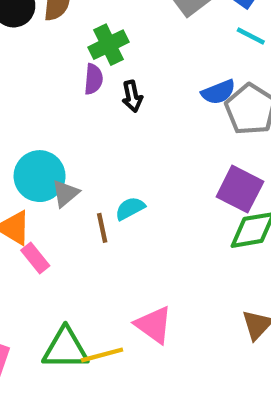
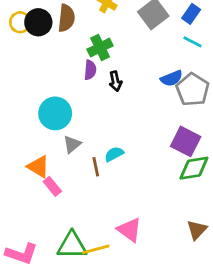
cyan circle: (40, 176) -> (55, 113), moved

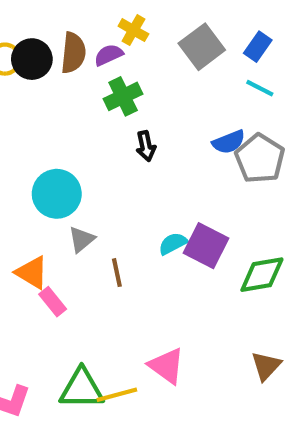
purple semicircle: (90, 70) -> (109, 55), moved, turned -120
purple square: (186, 141) -> (206, 246), moved
cyan semicircle: (114, 154) -> (173, 244), moved

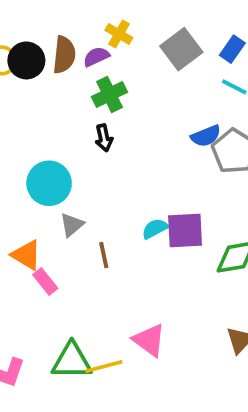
black arrow: (146, 146) -> (104, 138), moved
purple square: (206, 246) -> (185, 230), turned -30

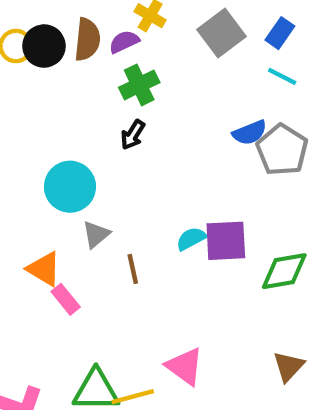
black arrow: (104, 138) -> (133, 135), turned 44

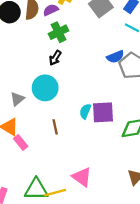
cyan circle: (70, 187) -> (45, 88), moved
gray triangle: (96, 234) -> (17, 99), moved
cyan semicircle: (191, 239) -> (85, 111), turned -40

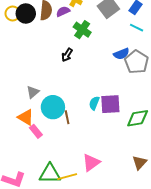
green cross: (58, 32) -> (82, 30), moved, turned -30
cyan circle: (45, 88) -> (53, 107), moved
pink triangle: (82, 177) -> (91, 163), turned 48

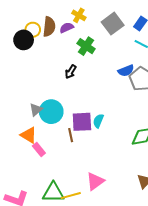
yellow circle: (13, 14) -> (33, 30), moved
black circle: (26, 14) -> (24, 40), moved
purple square: (110, 104) -> (82, 122), moved
cyan circle: (53, 107) -> (51, 112), moved

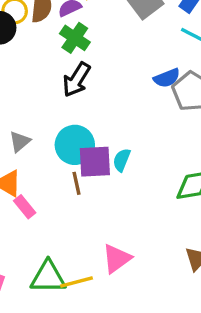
green cross: (86, 46) -> (75, 38), moved
black arrow: (71, 72) -> (76, 80), size x1.5
cyan circle: (51, 112) -> (75, 145), moved

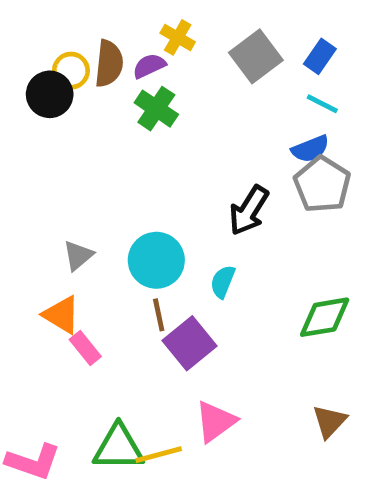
blue semicircle: (167, 78) -> (310, 149), moved
black arrow: (76, 80) -> (249, 210), moved
purple square: (95, 162) -> (189, 343), moved, turned -36

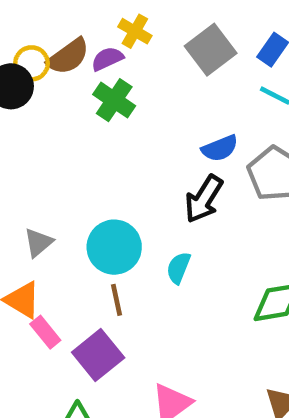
brown semicircle: (109, 64) -> (68, 56), turned 48
blue semicircle: (310, 149) -> (220, 148), moved
purple square: (189, 343) -> (98, 355), moved

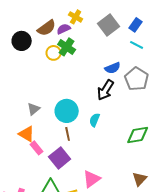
yellow circle: (32, 63) -> (54, 53), moved

